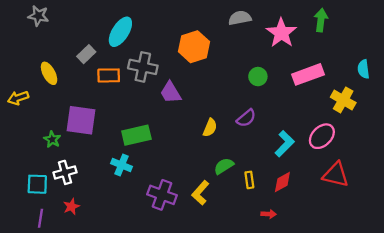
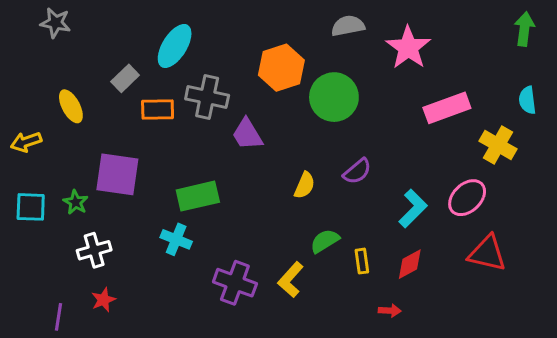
green arrow: (321, 20) -> (524, 29), moved
green circle: (258, 77) -> (334, 97), moved, size x1.8
cyan square: (37, 184) -> (31, 207), moved

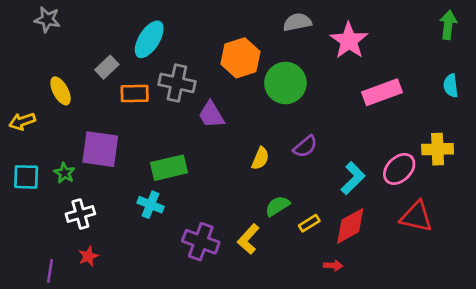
yellow cross: (498, 145) -> (438, 149), moved, turned -32
yellow rectangle: (362, 261) -> (309, 223), turned 66
red diamond: (410, 264) -> (350, 226), size x1.4

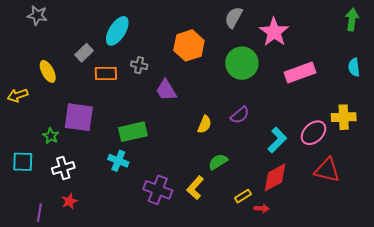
gray semicircle: (297, 22) -> (234, 17), turned -50
gray cross: (177, 83) -> (139, 65), size x0.6
green circle: (285, 83) -> (242, 63), moved
cyan square: (26, 177) -> (23, 162), moved
yellow rectangle: (309, 223) -> (243, 196), moved

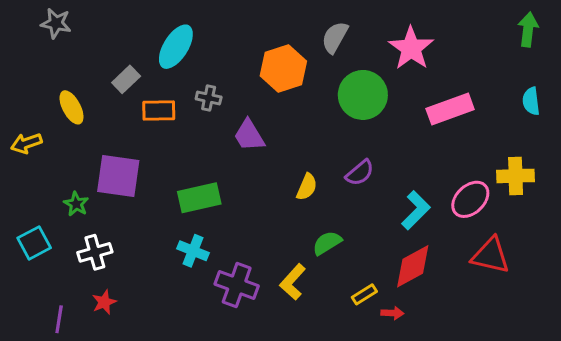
gray semicircle: (234, 17) -> (335, 37), moved
cyan cross: (118, 161) -> (193, 251), moved
cyan square: (23, 162) -> (34, 243), turned -30

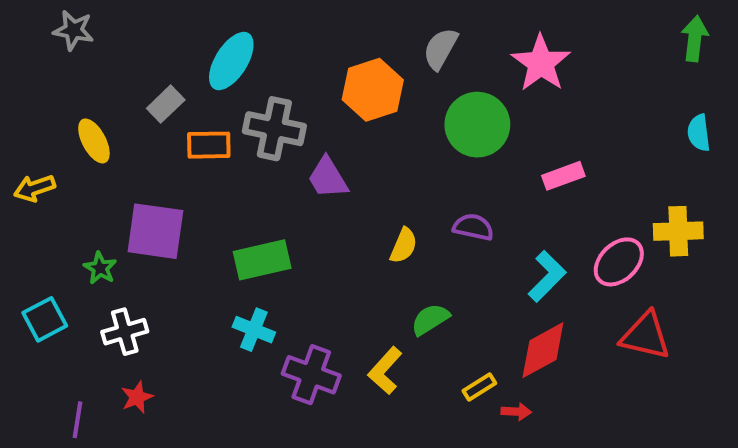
gray cross: (209, 98) -> (274, 129), size x1.8
pink rectangle: (450, 109) -> (563, 176), moved, size x0.7
purple semicircle: (360, 173) -> (473, 227), turned -128

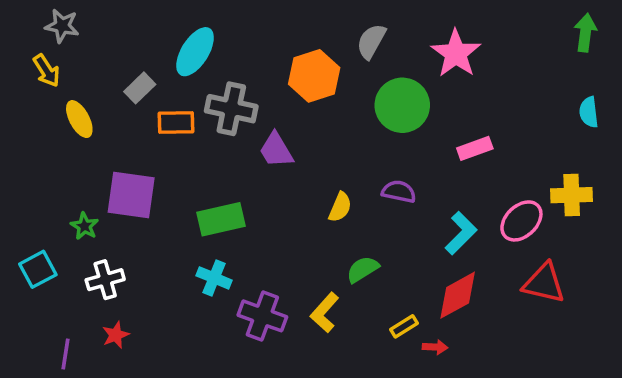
yellow arrow: (35, 188) -> (46, 71), moved, turned -104

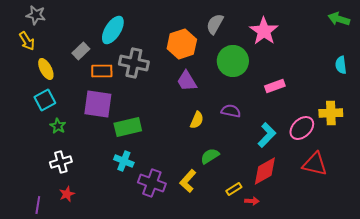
green arrow: (585, 33) -> (339, 19), turned -80
purple trapezoid: (276, 150) -> (187, 81), moved
purple square: (131, 195) -> (98, 104), moved
green star: (84, 226) -> (58, 126), moved
cyan square: (38, 269) -> (45, 100), moved

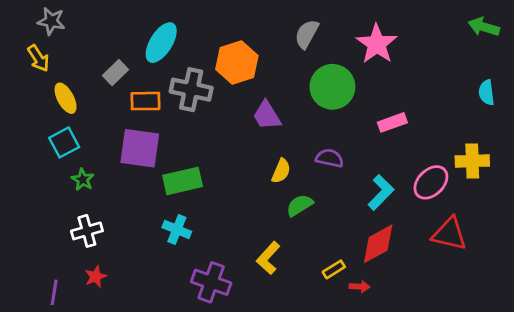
orange hexagon: (182, 44) -> (237, 63), moved
green semicircle: (210, 156) -> (300, 205), moved
purple cross: (152, 183) -> (211, 282), moved

